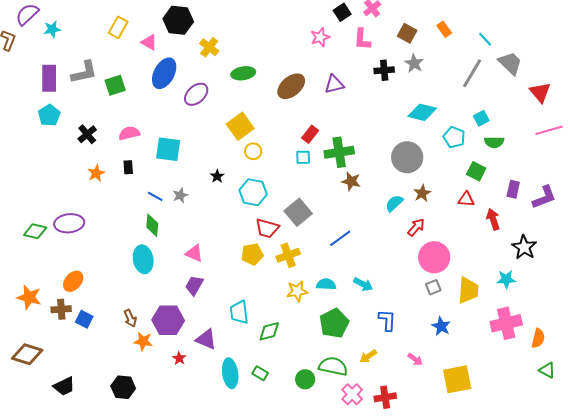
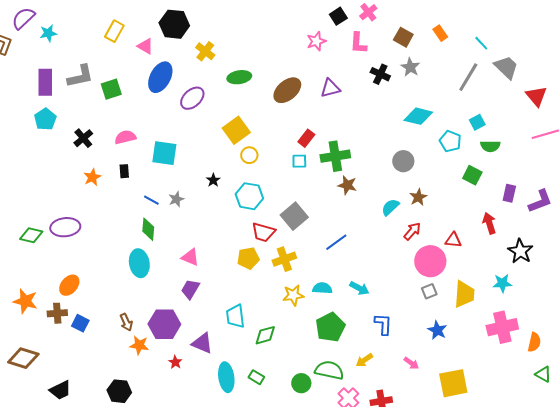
black cross: (384, 70) -> (380, 74), turned 30
gray circle: (407, 157) -> (403, 161), size x0.7
red triangle: (466, 199) -> (453, 240), moved

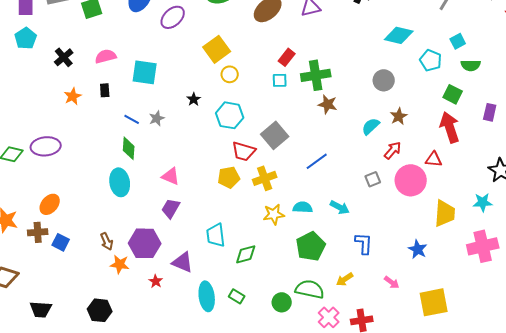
red arrow: (489, 223) -> (450, 127), moved, size x1.4
gray square: (429, 291) -> (373, 179), moved
black trapezoid: (60, 390) -> (41, 309), turned 30

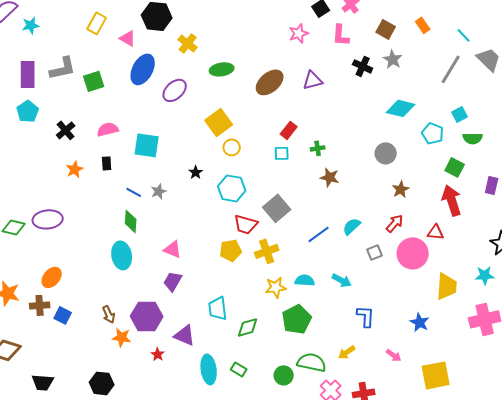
green cross: (316, 75) -> (318, 148), size x0.5
cyan semicircle: (371, 126) -> (352, 226), moved
green pentagon: (311, 246) -> (297, 319), moved

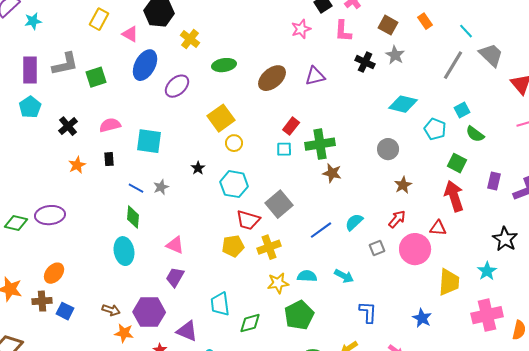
green semicircle: (473, 138) -> (475, 134), turned 36
green cross: (318, 148) -> (320, 144), size x2.0
cyan star: (485, 275) -> (487, 271), turned -30
brown arrow: (109, 314) -> (111, 310), turned -48

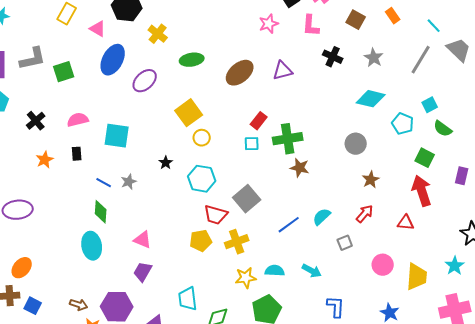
gray star: (395, 55) -> (374, 58), moved
pink circle: (415, 249) -> (383, 265), moved, size x0.7

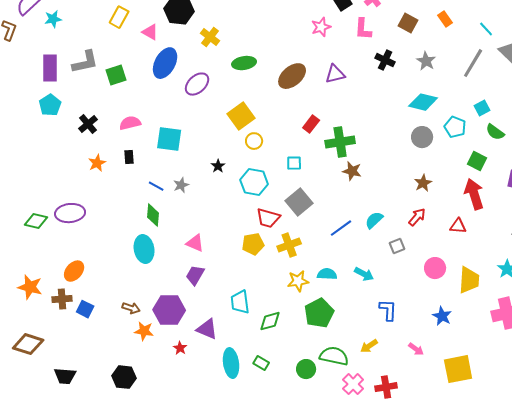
cyan square: (252, 144) -> (294, 163), moved
gray circle: (356, 144) -> (422, 137), moved

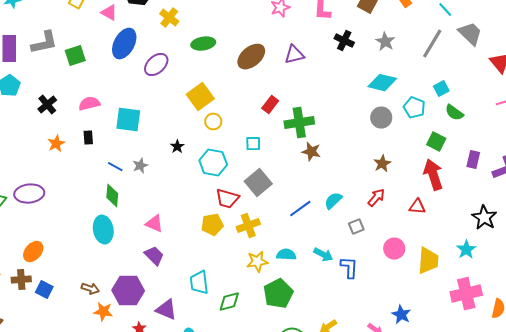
purple trapezoid: (195, 275) -> (154, 256), turned 105
blue L-shape: (388, 310) -> (349, 268), moved
blue star: (442, 316) -> (401, 315), moved

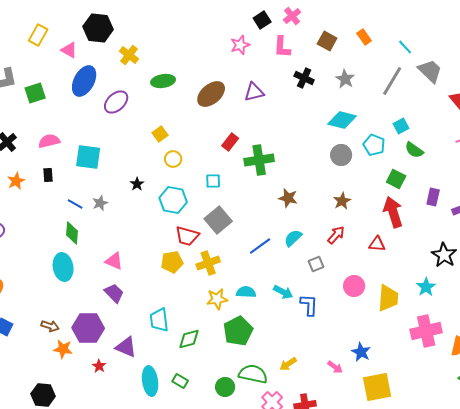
yellow square: (200, 97) -> (160, 134), size x0.6
brown star: (311, 152) -> (288, 198), moved

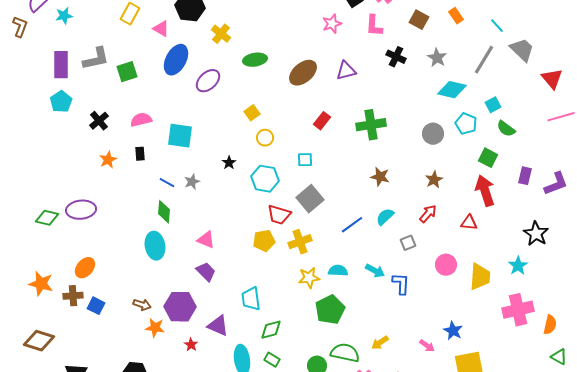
cyan diamond: (342, 120) -> (452, 90), moved
green cross: (259, 160) -> (371, 125), moved
green diamond: (189, 339) -> (271, 330), moved

